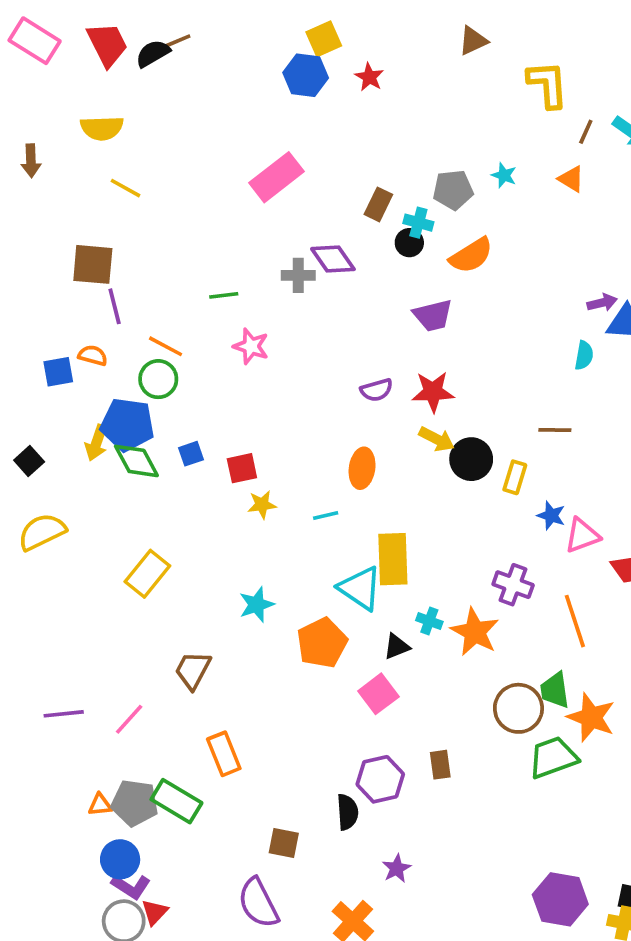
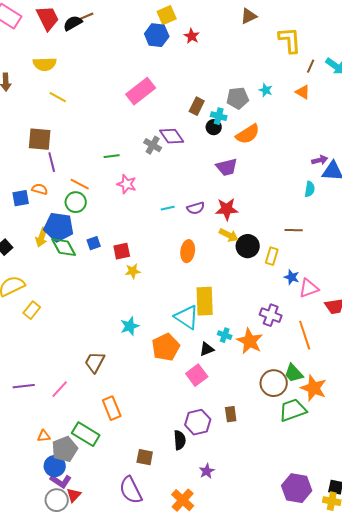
gray cross: (298, 275) -> (153, 145), turned 30
cyan line: (326, 516) -> (168, 208), moved
yellow rectangle: (147, 574) -> (32, 310), moved, size x0.7
green trapezoid: (555, 690) -> (294, 373), turned -35
gray pentagon: (135, 803) -> (65, 449), moved, turned -30

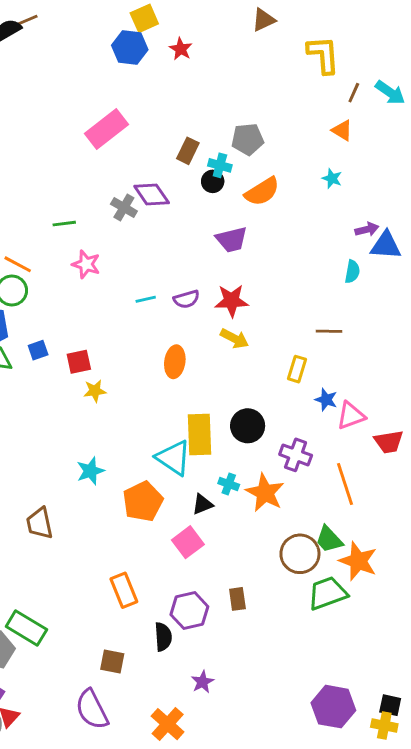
cyan star: (266, 90) -> (332, 178), moved
black circle: (248, 246) -> (248, 426), moved
brown trapezoid: (95, 362) -> (40, 523), turned -40
orange rectangle: (112, 408) -> (124, 590), moved

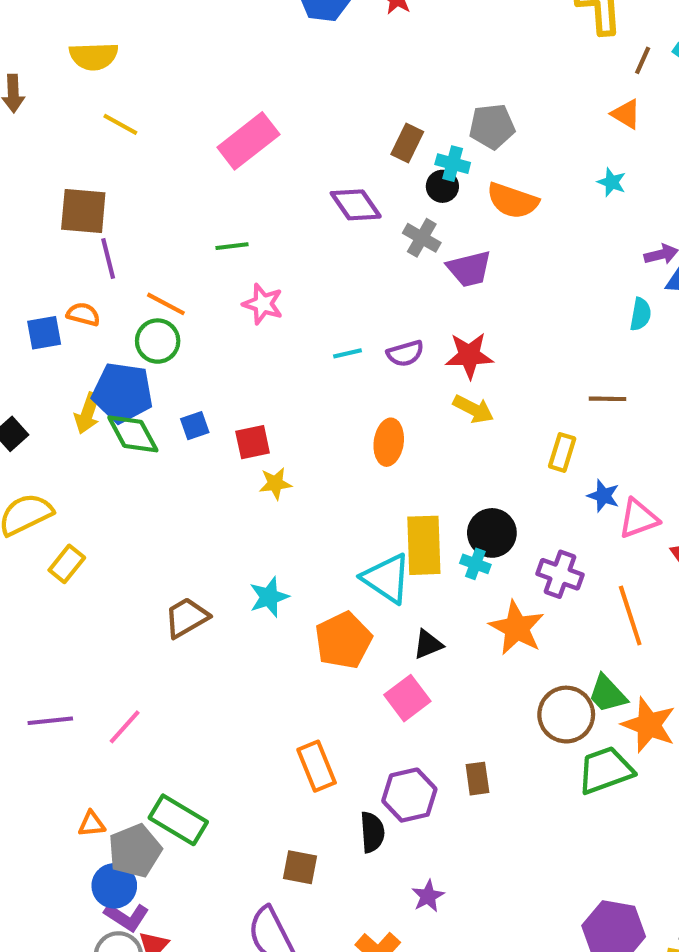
pink rectangle: (106, 129) -> (248, 141), moved
orange semicircle: (262, 192) -> (513, 201), turned 51
gray cross: (124, 208) -> (422, 238), moved
cyan cross: (229, 484) -> (475, 564), moved
brown trapezoid: (40, 523) -> (187, 618), moved, turned 72

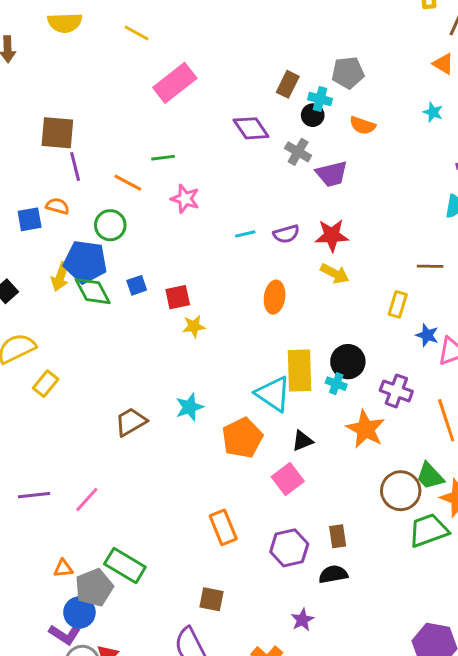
yellow line: (120, 124) -> (137, 33), moved
orange semicircle: (513, 201) -> (363, 125), size x0.7
orange line: (166, 304) -> (128, 183), moved
black semicircle: (372, 832) -> (333, 574), moved, turned -96
purple L-shape: (127, 917) -> (65, 634), moved

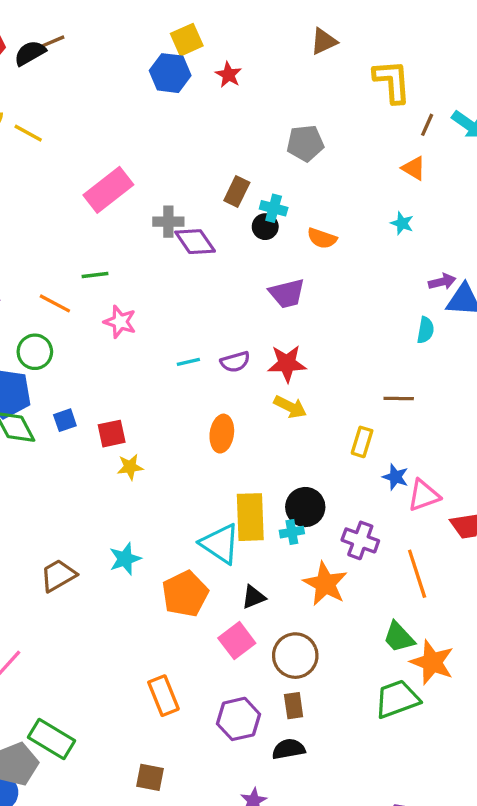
yellow line: (137, 33) -> (28, 133), moved
gray pentagon: (348, 73) -> (305, 143), moved
gray cross: (298, 152) -> (168, 222), moved, turned -30
cyan cross: (336, 384) -> (292, 532), turned -30
brown circle: (401, 491) -> (295, 656), moved

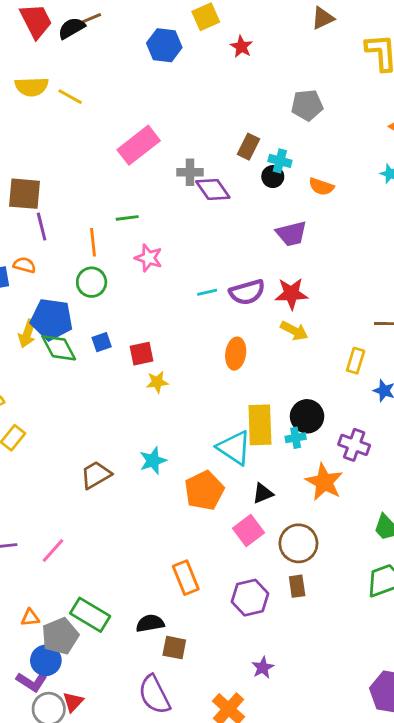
blue hexagon: (170, 73) -> (164, 45), moved
orange line: (55, 303) -> (93, 242), turned 56
green circle: (35, 352) -> (92, 282), moved
purple semicircle: (235, 362) -> (247, 292), size x1.4
black semicircle: (289, 749) -> (150, 623), moved

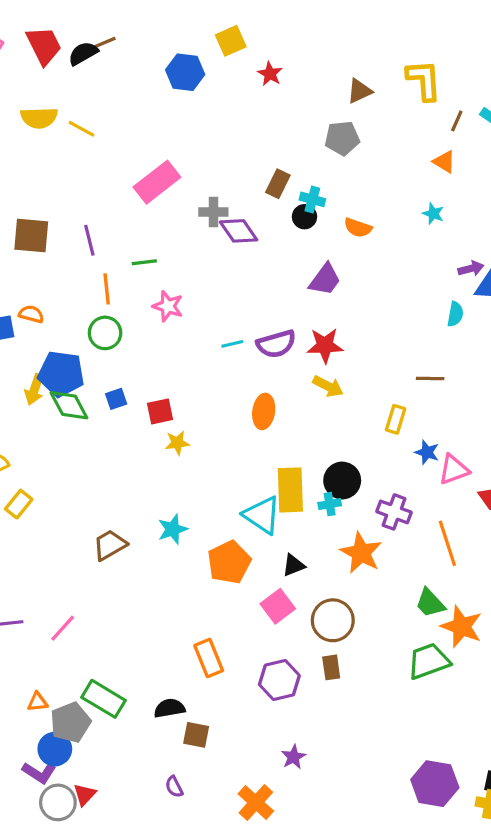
brown triangle: (323, 18) -> (359, 91), moved
purple line: (42, 227) -> (89, 240), moved
purple trapezoid: (291, 234) -> (325, 280), turned -40
purple semicircle: (154, 695) -> (174, 787), size x0.5

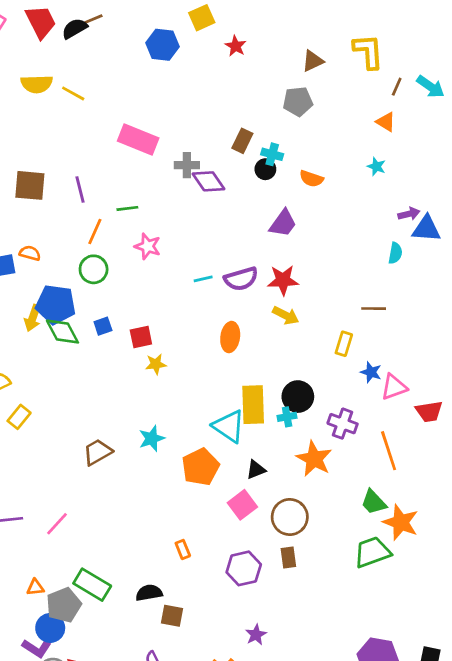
pink rectangle: (157, 182) -> (138, 139), turned 60
orange line: (107, 289) -> (95, 231), turned 30
orange rectangle: (209, 658) -> (183, 549), size x0.6

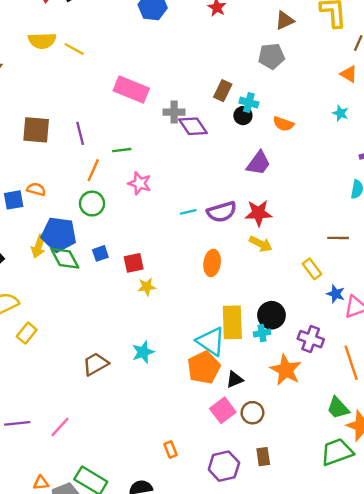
yellow rectangle: (344, 344) -> (312, 269), turned -54
orange pentagon: (200, 467) -> (204, 368), moved
brown circle: (290, 517) -> (252, 413), moved, size x0.7

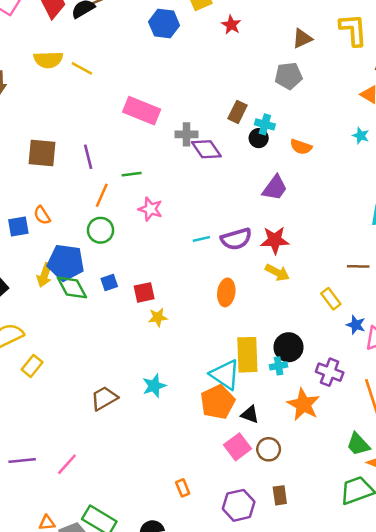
orange semicircle: (36, 189) -> (42, 215), turned -138
black triangle: (235, 379) -> (250, 414), turned 42

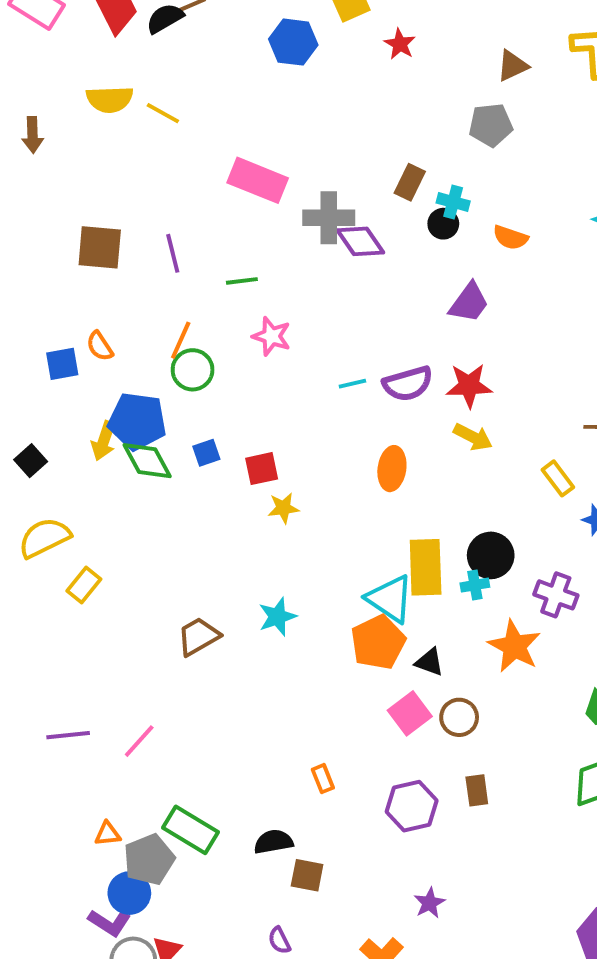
gray cross: (186, 134) -> (329, 218), size x1.4
orange line: (102, 195) -> (181, 340), moved

